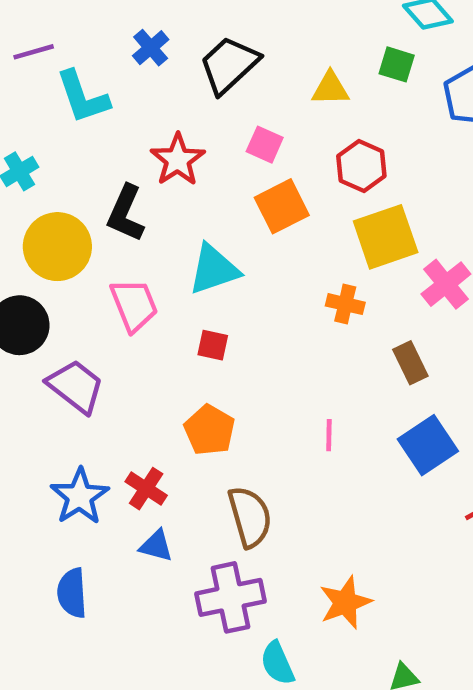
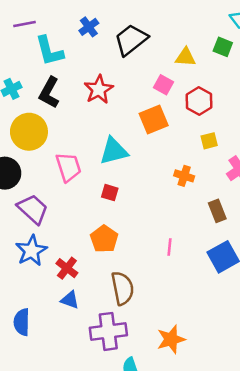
pink square: (265, 145) -> (163, 85), moved
black L-shape: (126, 213) -> (49, 93), moved
yellow square: (386, 237) -> (209, 141), size x0.5
blue star: (80, 496) -> (31, 251), moved

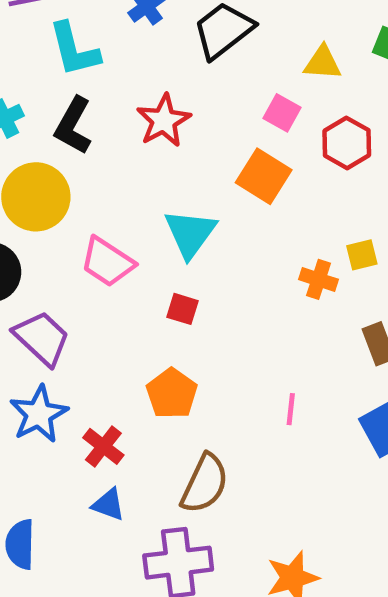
orange square: (154, 120) -> (264, 176), turned -36
yellow square: (209, 141) -> (362, 255), moved
cyan triangle: (114, 151) -> (190, 233), turned -40
pink trapezoid: (68, 167) -> (107, 262), turned 140
brown semicircle: (122, 288) -> (205, 484), turned 36

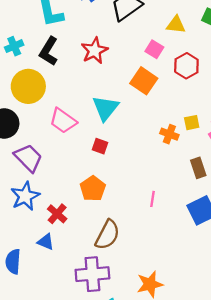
blue triangle: (108, 504) -> (46, 242), moved

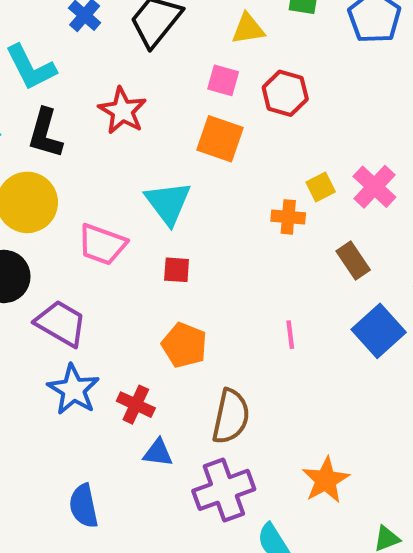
blue triangle: (46, 242) -> (158, 453), moved

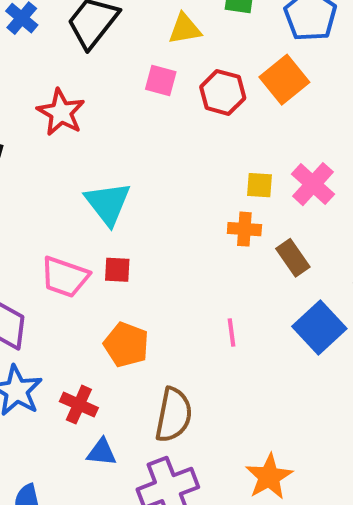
orange square: (220, 139) -> (284, 80), moved, turned 33
yellow square: (321, 187) -> (259, 185), turned 32
orange cross: (288, 217) -> (244, 229), moved
pink trapezoid: (102, 244) -> (65, 277), moved

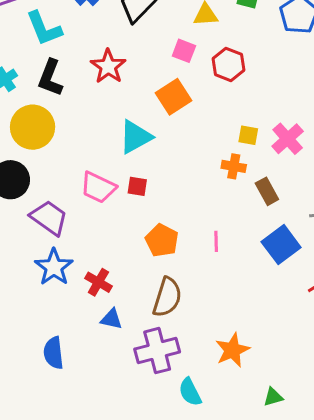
orange square: (284, 80) -> (173, 97), moved
cyan triangle: (108, 203) -> (135, 137), turned 33
orange pentagon: (126, 345) -> (162, 240), moved

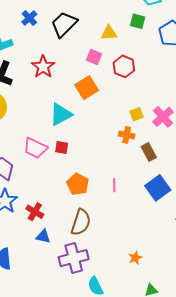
yellow square: (248, 135) -> (137, 114), turned -32
orange star: (232, 350) -> (135, 258), moved, size x0.6

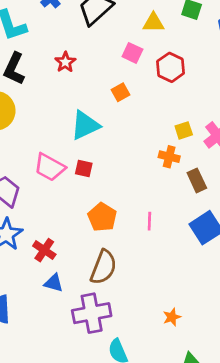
red star: (43, 67) -> (65, 62), size x0.7
orange square: (87, 88) -> (121, 92), size x0.6

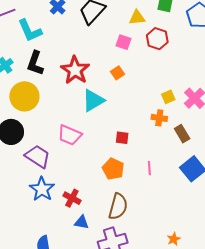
red star: (65, 62) -> (75, 70), moved, size x1.8
red hexagon: (171, 67) -> (157, 39), moved
red square: (84, 169) -> (122, 138), moved

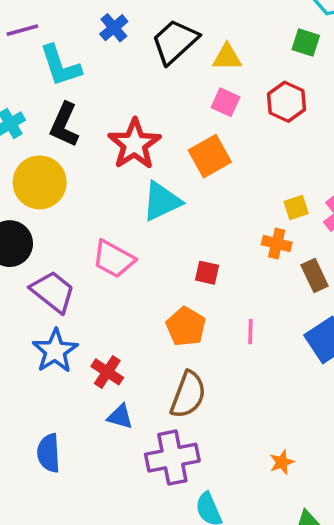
yellow triangle: (137, 18) -> (227, 57), moved
orange square: (118, 73) -> (210, 156), size x1.6

